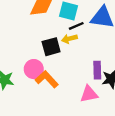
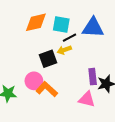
pink triangle: (89, 94) -> (87, 99), turned 30

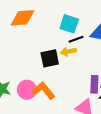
orange diamond: (36, 22) -> (23, 18), moved
pink circle: (34, 81) -> (27, 90), moved

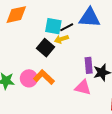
cyan square: (69, 24) -> (53, 26), moved
black square: (50, 58) -> (45, 48), turned -30

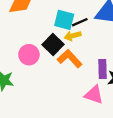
orange L-shape: (44, 77) -> (70, 59), moved
pink circle: (29, 78) -> (29, 55), moved

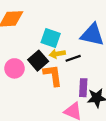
black line: (80, 22) -> (73, 58), moved
orange L-shape: (70, 59) -> (53, 75), turned 30

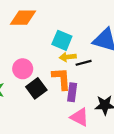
black square: (38, 61) -> (36, 88), moved
purple rectangle: (83, 88) -> (72, 92), moved

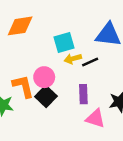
cyan square: (62, 40) -> (64, 43), turned -30
pink circle: (23, 69) -> (44, 77), moved
orange L-shape: (61, 79) -> (23, 86), moved

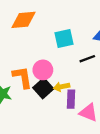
yellow arrow: (73, 59) -> (62, 87), moved
purple rectangle: (83, 94) -> (71, 99), moved

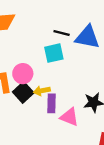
cyan square: (64, 39) -> (54, 53), moved
black line: (87, 59) -> (62, 33), moved, turned 35

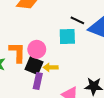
black square: (23, 92) -> (34, 66), turned -36
purple rectangle: (51, 103) -> (38, 81), moved

